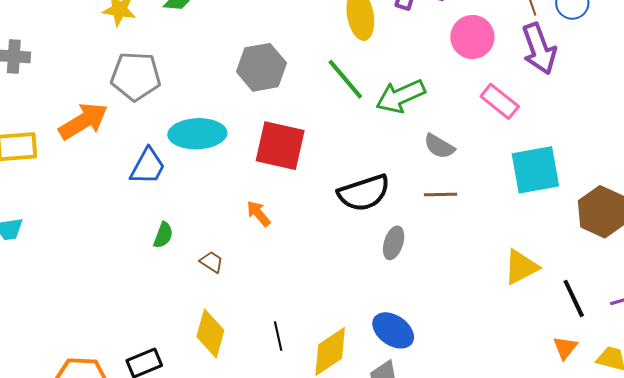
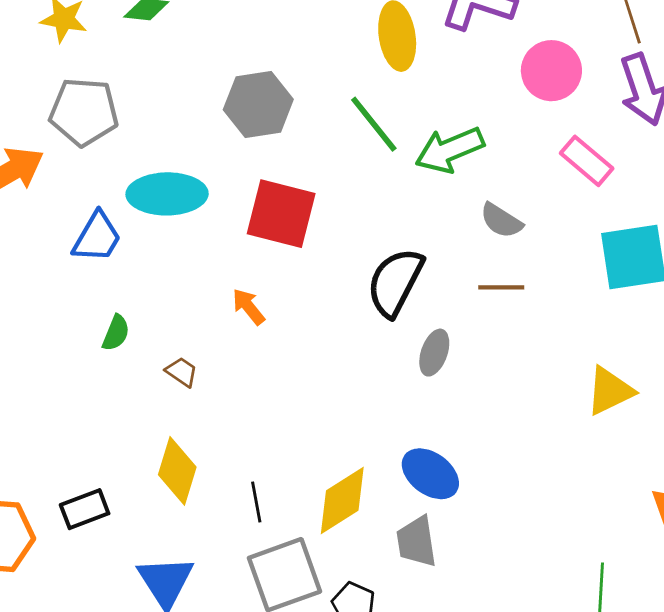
black semicircle: (364, 193) -> (395, 282), turned 134
black line: (278, 336) -> (256, 502), moved

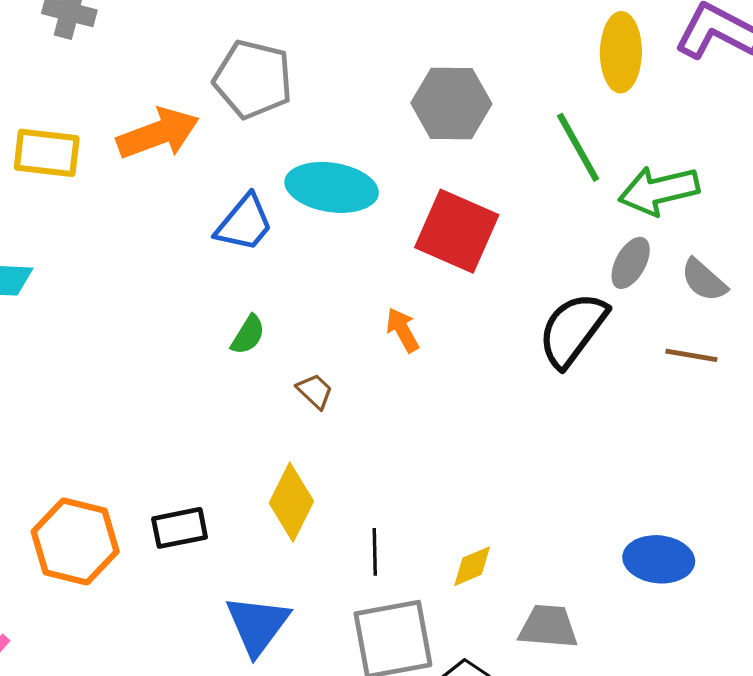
gray ellipse: (434, 353) -> (631, 263), moved
blue ellipse: (430, 474) -> (659, 559), moved, turned -40
yellow diamond: (342, 500) -> (472, 566), size x0.6
gray trapezoid: (416, 542) -> (548, 627), turned 94

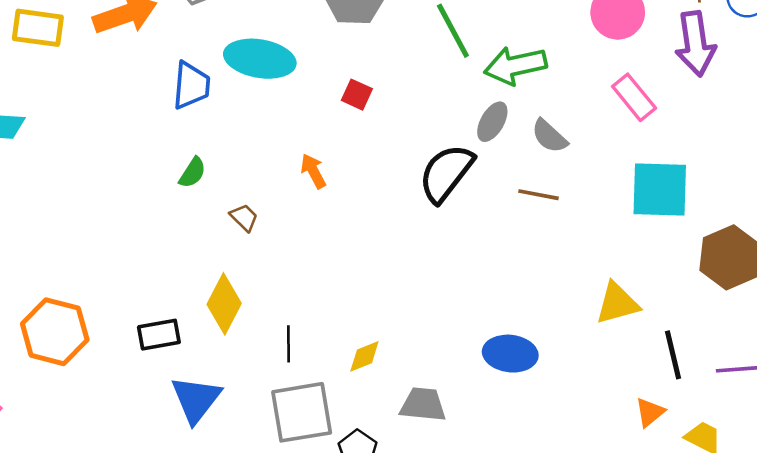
blue trapezoid: (244, 223) -> (191, 85), turned -36
red square: (457, 231) -> (357, 95), size x0.5
black rectangle: (180, 528) -> (159, 335), moved

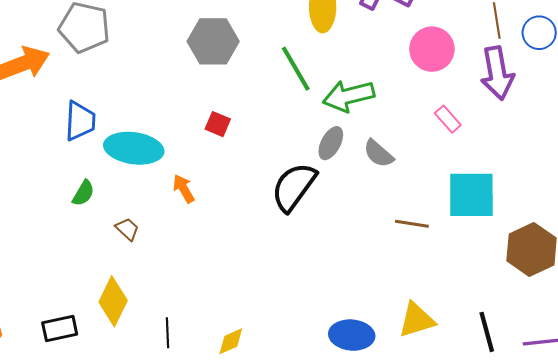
cyan ellipse: (260, 59) -> (134, 148), moved
pink rectangle: (634, 97) -> (448, 119), size x0.7
brown line: (539, 195) -> (412, 224), moved
yellow triangle: (617, 303) -> (417, 320), moved

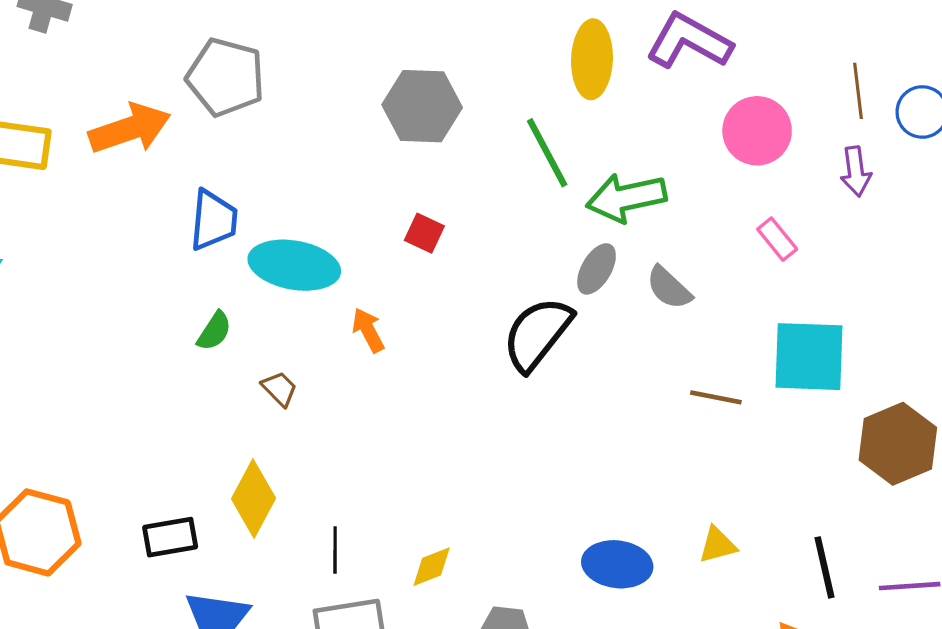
purple arrow: (497, 73) -> (856, 171), size x0.6
yellow triangle: (417, 320) -> (718, 545), size x0.7

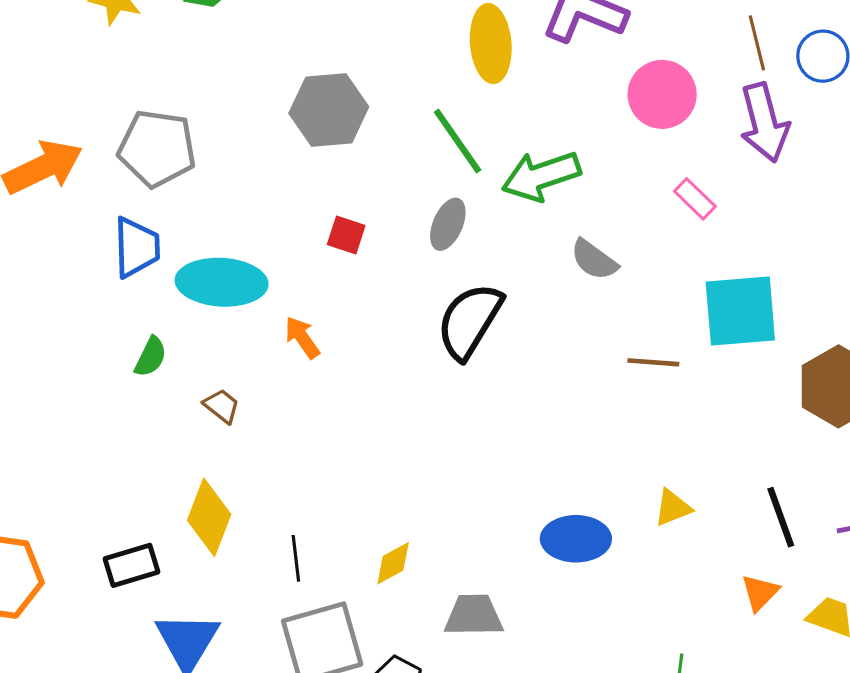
gray pentagon: (226, 77) -> (157, 148), moved
purple arrow: (856, 171) -> (764, 123), size x1.6
gray ellipse: (597, 269) -> (448, 224), moved

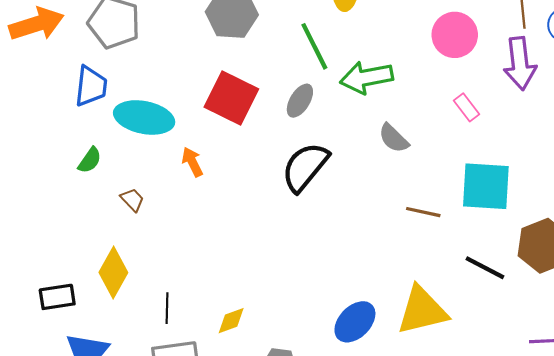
red square: (346, 235) -> (231, 98), size x2.0
yellow triangle: (673, 508) -> (422, 310), size x2.0
black line: (781, 517) -> (485, 268), moved, turned -51
blue ellipse: (576, 539) -> (355, 322), turned -54

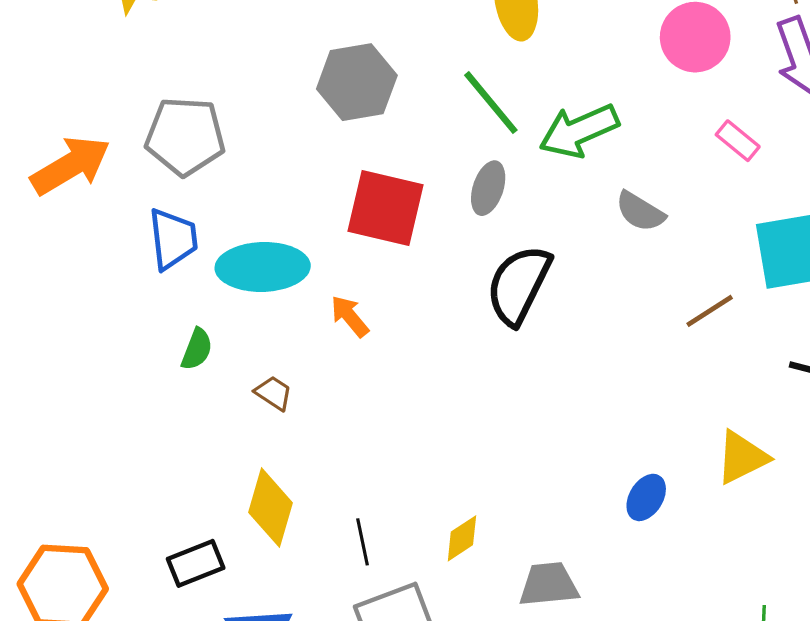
brown line: (423, 212) -> (710, 311), turned -32
yellow triangle: (422, 310) -> (742, 457), size x0.7
blue ellipse: (355, 322) -> (646, 497), size x0.7

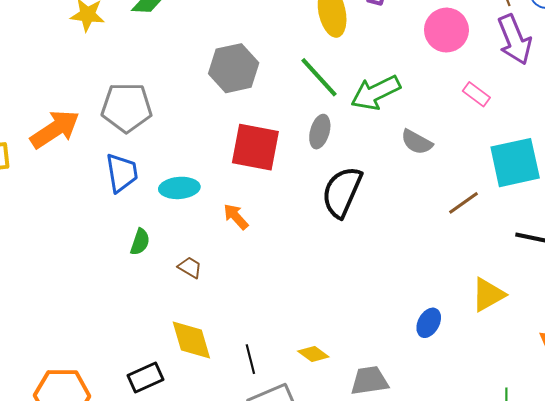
cyan ellipse: (263, 267) -> (179, 188), size x0.7
yellow diamond: (271, 508) -> (191, 340), turned -30
yellow diamond: (462, 538) -> (313, 354), turned 72

